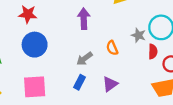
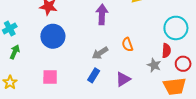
gray star: (138, 35) -> (154, 65), moved
pink square: (35, 87) -> (50, 77), size x0.7

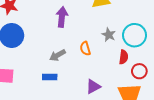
gray star: (154, 65) -> (109, 35), moved
blue rectangle: (94, 75) -> (50, 77), turned 56
purple triangle: (123, 79) -> (93, 87), moved

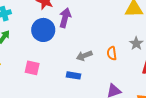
purple arrow: (62, 17) -> (65, 18), moved

